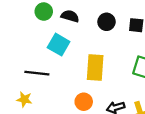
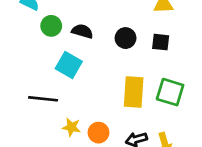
yellow rectangle: (95, 67) -> (134, 92), moved
yellow star: (24, 99) -> (71, 127), moved

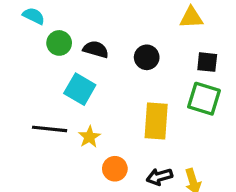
black square: (161, 42) -> (207, 62), moved
green square: (170, 92) -> (204, 99), moved
yellow star: (71, 127) -> (89, 137), moved, turned 30

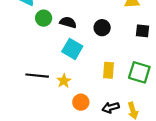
cyan square: (80, 89) -> (72, 49), moved
green square: (204, 99) -> (139, 72), moved
yellow rectangle: (156, 121) -> (108, 70), size x0.7

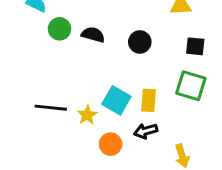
cyan square: (72, 49) -> (116, 100), moved
green square: (139, 72) -> (191, 86), moved
black arrow: (111, 107) -> (146, 131), moved

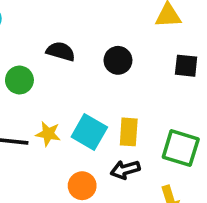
green circle: (60, 29) -> (19, 80), moved
green square: (191, 86) -> (181, 148), moved
yellow star: (87, 115) -> (48, 134), moved, turned -30

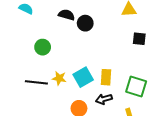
black semicircle: (61, 51) -> (67, 15), moved
black circle: (118, 60) -> (85, 23), moved
cyan square: (89, 132) -> (83, 77), turned 30

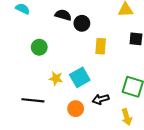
yellow rectangle: (106, 77) -> (101, 46), moved
black line: (36, 82) -> (33, 100), moved

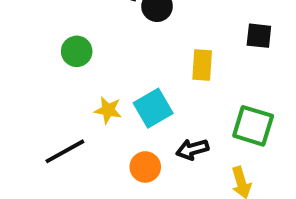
yellow rectangle: (101, 46) -> (202, 65), moved
black line: (33, 100) -> (65, 151), turned -35

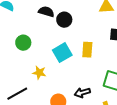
cyan square: (153, 108) -> (62, 53), moved

